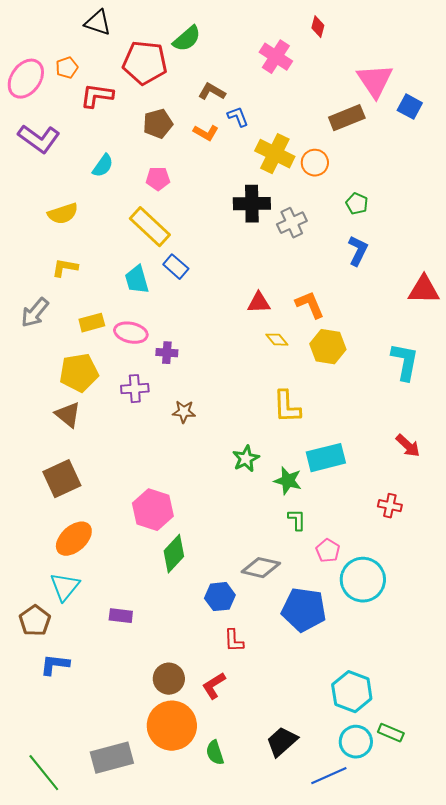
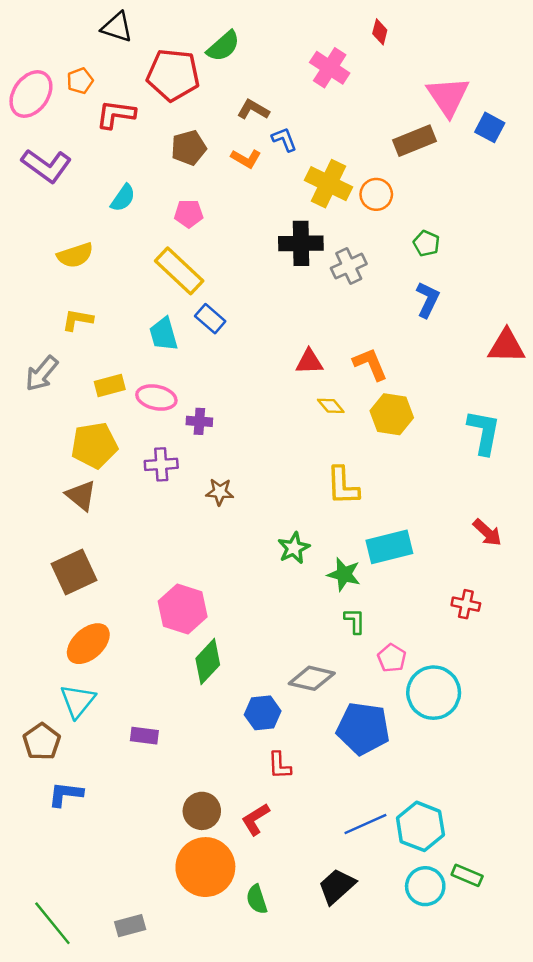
gray rectangle: (112, 758) -> (130, 926), moved, size x0.6
blue line: (329, 776) -> (365, 824), moved

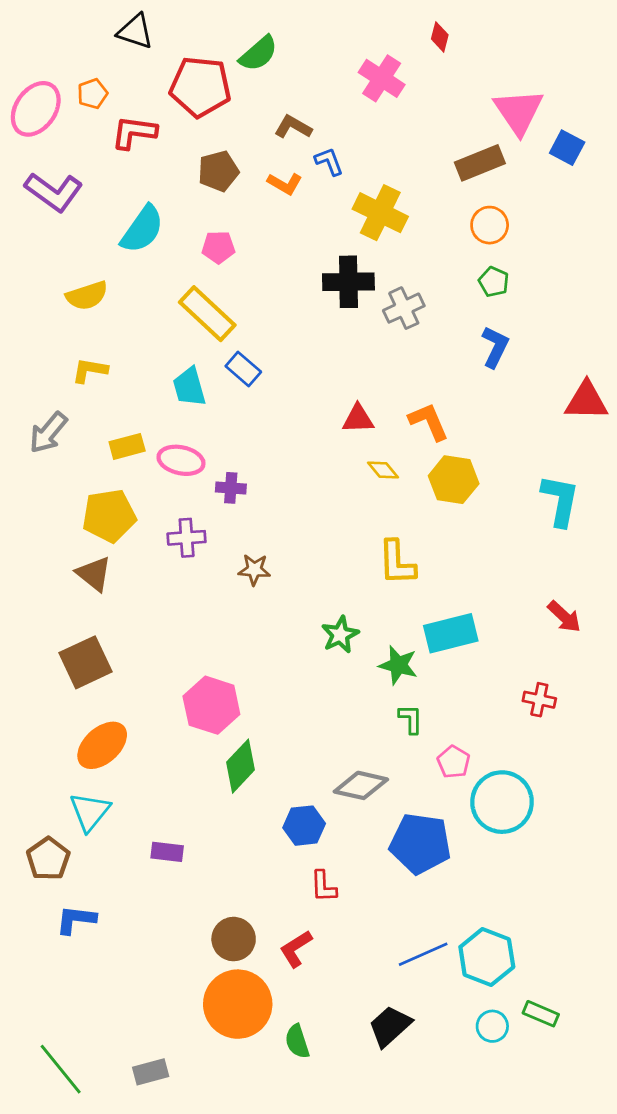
orange circle: (376, 194) -> (490, 225), moved
cyan semicircle: (123, 198) -> (142, 229), size x1.5
cyan circle: (425, 886) -> (492, 1026), size x0.7

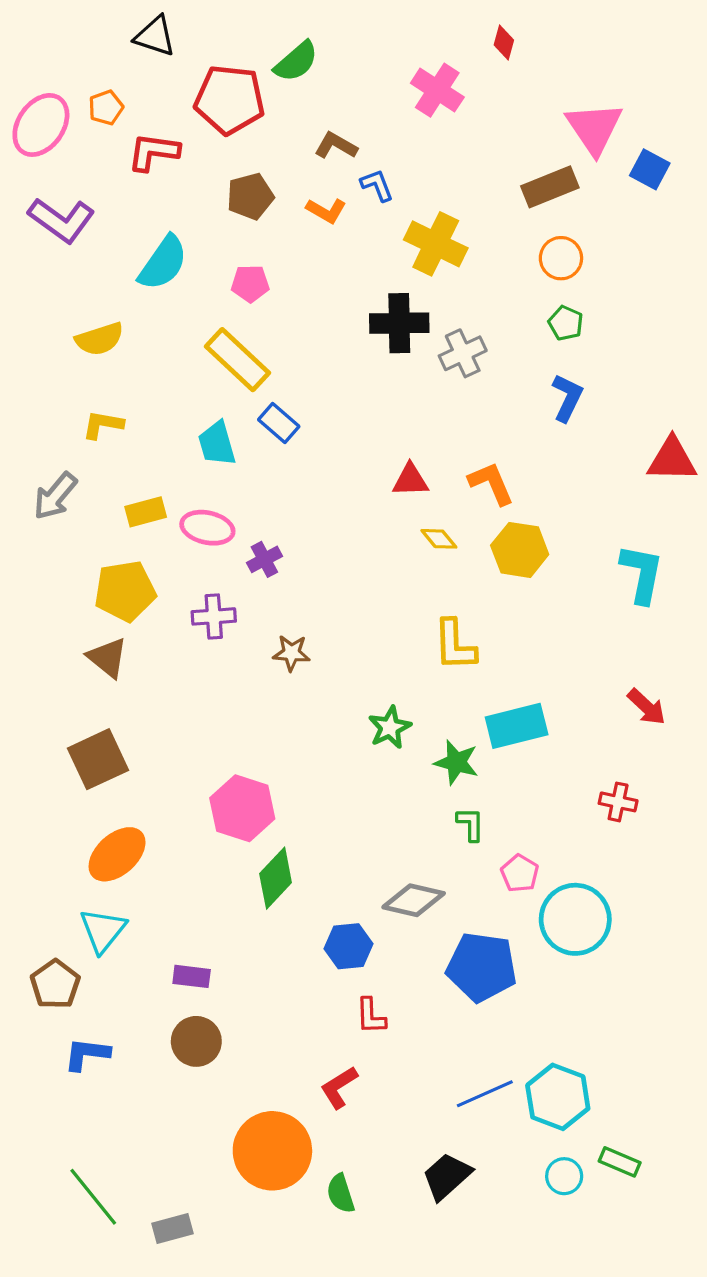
purple cross: (231, 488) -> (264, 559), turned -32
brown circle: (234, 939) -> (196, 1041), moved
green line: (61, 1069) -> (93, 1197), moved

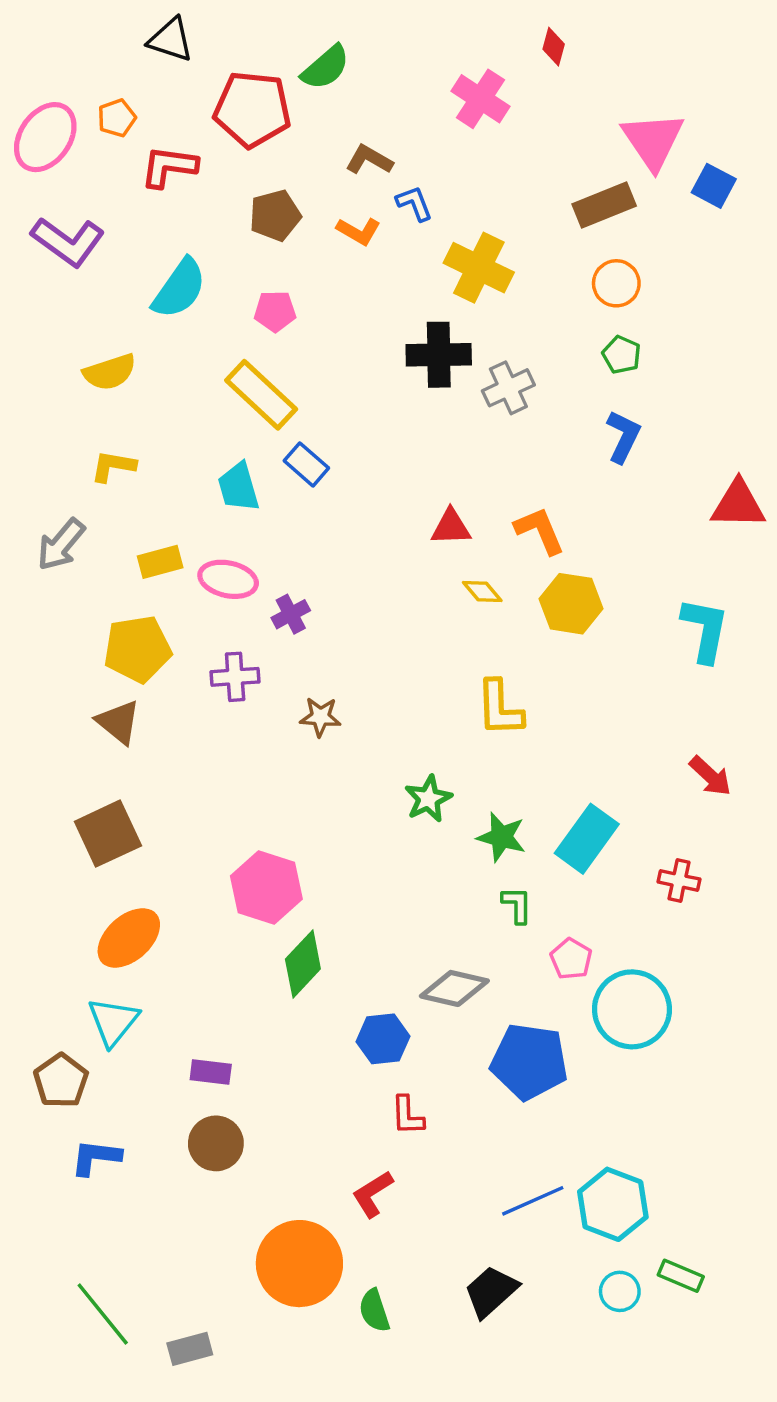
cyan rectangle: (517, 726) -> (587, 839), moved, turned -40

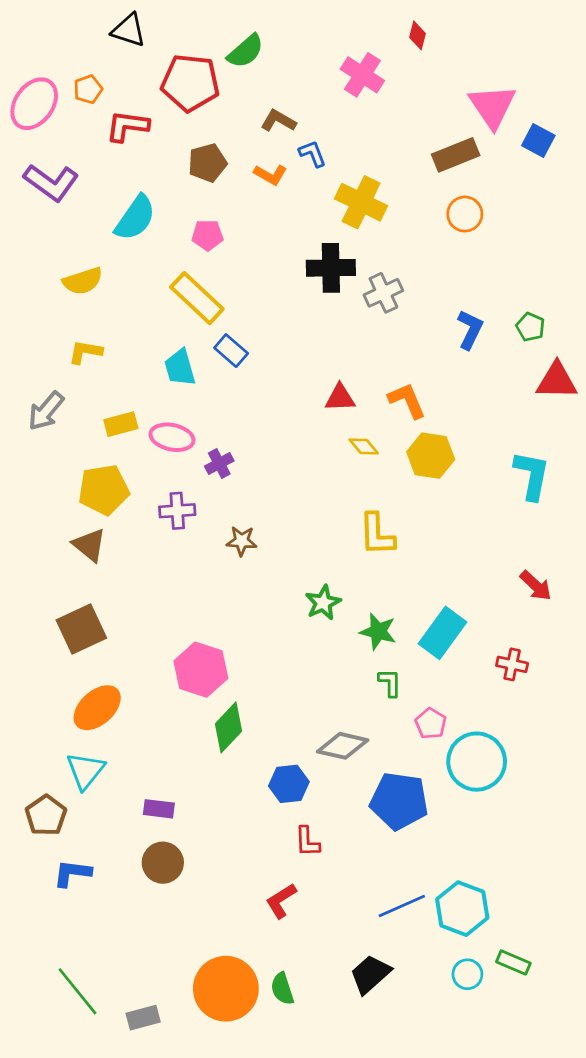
green pentagon: (622, 355) -> (530, 327), moved
orange circle: (299, 1264) -> (226, 989), moved

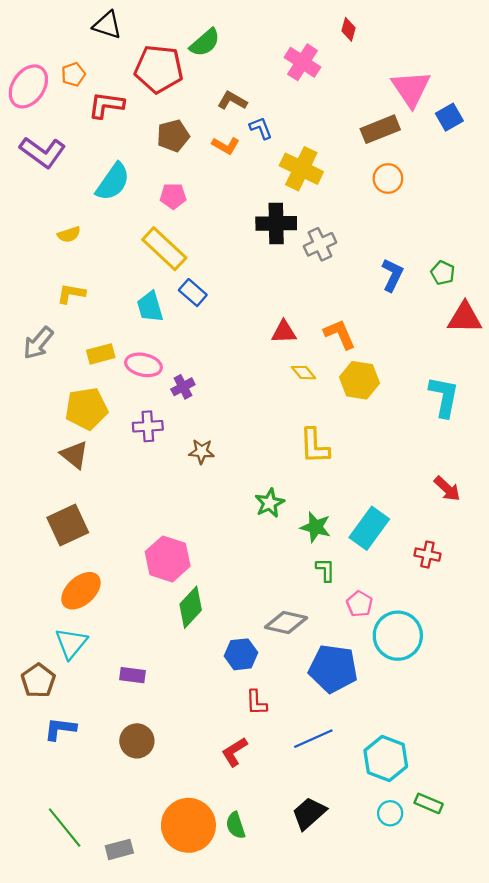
blue square: (538, 140) -> (449, 117), turned 32
yellow semicircle: (83, 281) -> (69, 234), size x0.7
brown circle: (163, 863) -> (137, 741), moved
blue line: (402, 906) -> (313, 739), moved

